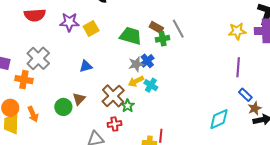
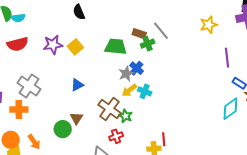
yellow star: (237, 31) -> (209, 25), moved
cyan diamond: (219, 119) -> (230, 109), moved

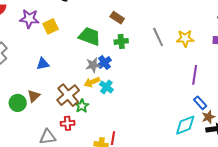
gray line: (161, 31) -> (158, 37), moved
brown rectangle: (139, 34) -> (117, 18), moved

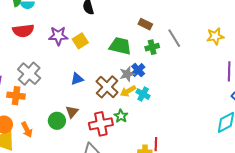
gray line: (158, 37) -> (174, 38), moved
brown cross: (68, 95) -> (107, 87), moved
red cross: (68, 123) -> (101, 124), moved, size x1.6

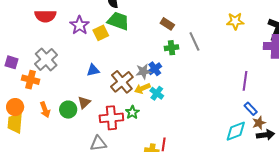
purple star: (58, 36) -> (80, 25), turned 30
yellow star: (215, 36) -> (235, 21), moved
green trapezoid: (120, 46) -> (118, 21), moved
orange arrow: (27, 130) -> (45, 110), moved

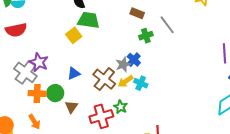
purple star: (80, 25) -> (39, 62), moved
orange cross: (31, 80) -> (37, 93), moved
green circle: (68, 110) -> (55, 93), moved

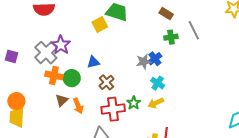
brown cross: (104, 79) -> (107, 82), moved, size x0.7
yellow arrow: (126, 81) -> (156, 103), moved
brown triangle: (71, 107) -> (62, 100), moved
orange arrow: (34, 122) -> (78, 106), moved

